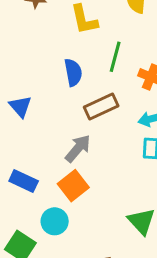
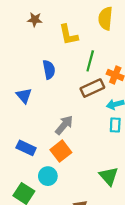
blue semicircle: (73, 72) -> (49, 70), moved
brown rectangle: (101, 106) -> (92, 88), moved

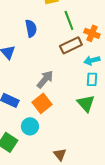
green line: (90, 61) -> (69, 20), turned -36
green triangle: (109, 176) -> (86, 103), moved

